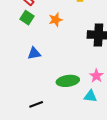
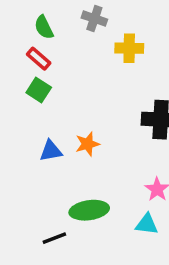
orange star: (56, 20) -> (87, 144), moved
green ellipse: (68, 81) -> (89, 210), moved

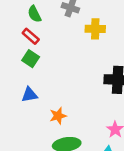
orange star: (87, 144) -> (58, 116), moved
blue triangle: (51, 151) -> (29, 95), moved

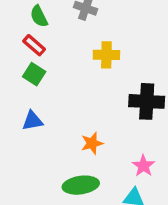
yellow cross: (95, 29) -> (106, 55), moved
orange star: (58, 116) -> (92, 143), moved

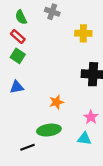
yellow cross: (106, 55) -> (83, 33), moved

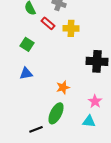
yellow cross: (83, 33) -> (71, 28), moved
red rectangle: (18, 37) -> (48, 23), moved
green ellipse: (49, 130) -> (56, 113), turned -55

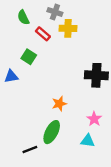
yellow cross: (71, 28) -> (68, 28), moved
green square: (27, 44) -> (29, 57), moved
blue triangle: (26, 73) -> (11, 76), moved

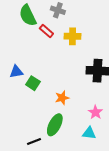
green semicircle: (23, 17) -> (28, 15), size x1.5
yellow cross: (68, 28) -> (72, 36), moved
green square: (29, 57) -> (33, 83), moved

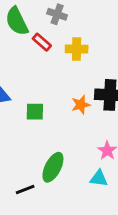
green square: (33, 83) -> (35, 112), moved, turned -32
orange star: (62, 98) -> (81, 105), moved

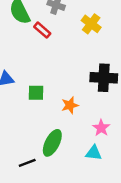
yellow cross: (77, 49) -> (91, 24), moved, turned 36
orange star: (81, 105) -> (70, 105), moved

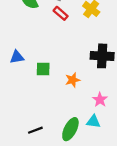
red rectangle: (42, 30) -> (61, 13), moved
green ellipse: (52, 143) -> (70, 129), moved

